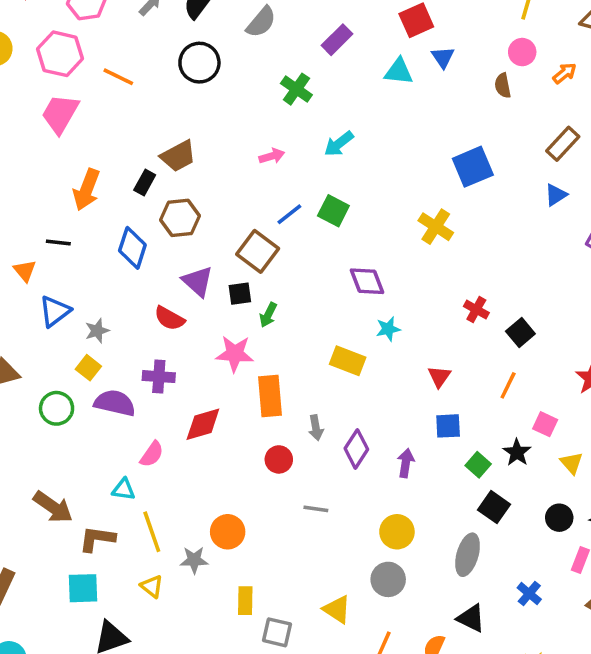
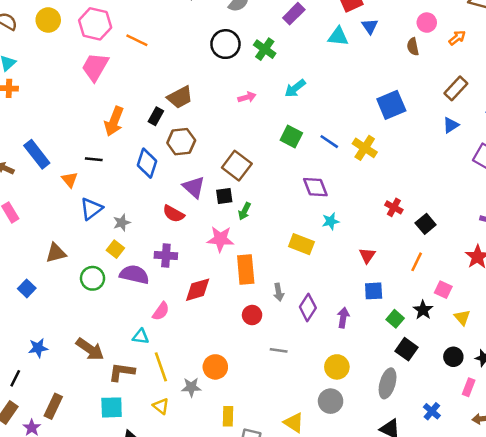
black circle: (199, 63) -> (225, 44), moved
blue line: (289, 214) -> (329, 142), moved, turned 72

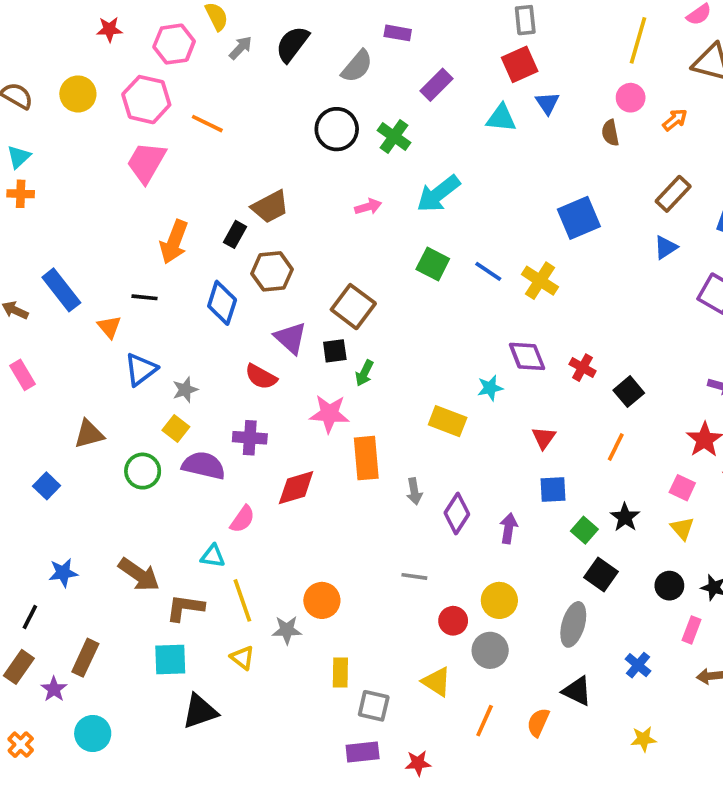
cyan arrow: (295, 88) -> (438, 194), size x1.4
purple diamond: (315, 187) -> (527, 356), moved
pink square: (443, 290) -> (682, 488), moved
red circle: (252, 315) -> (453, 621), moved

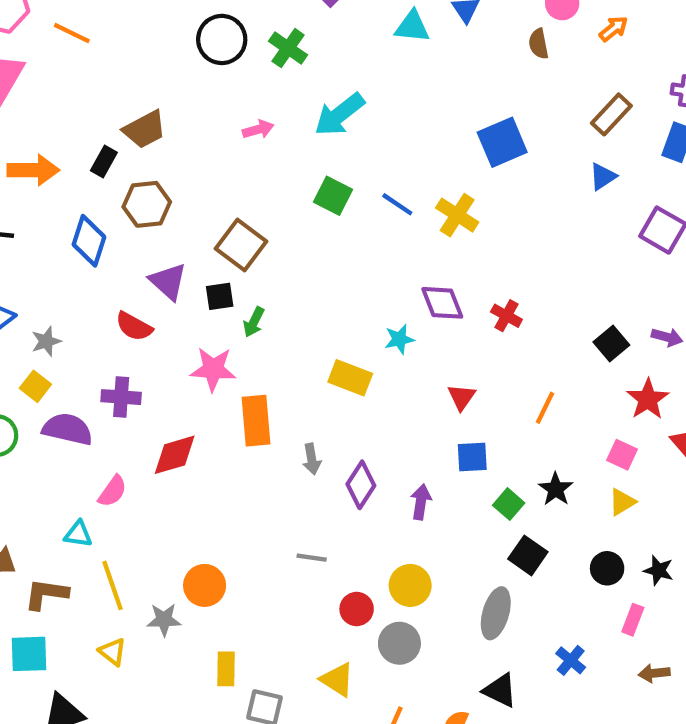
orange arrow: (174, 242) -> (33, 170), turned -111
black square: (629, 392) -> (611, 344), moved
yellow triangle: (682, 528) -> (622, 502), turned 40

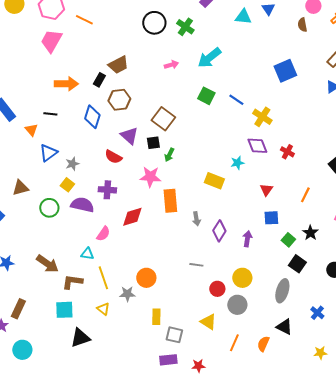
yellow cross: (457, 215) -> (262, 117), moved

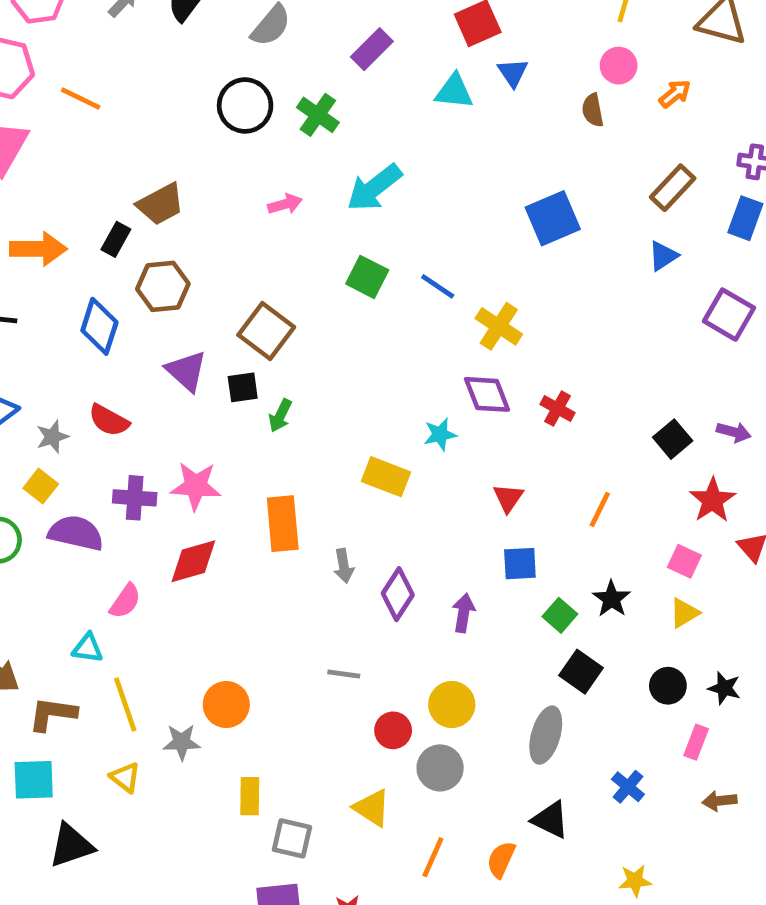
red semicircle: (113, 157) -> (109, 420), moved
pink star: (150, 177) -> (196, 486), moved

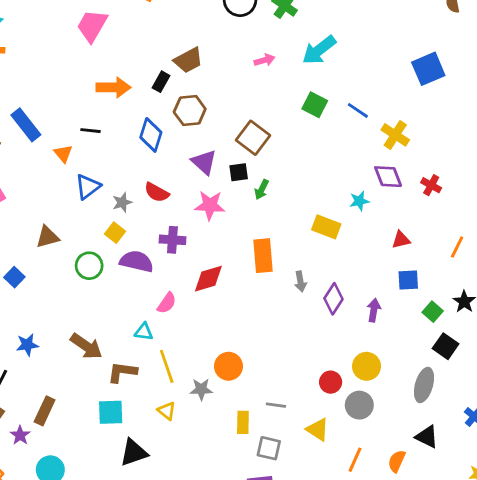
pink star: (196, 486) -> (210, 205), moved
red triangle: (508, 498) -> (401, 240), turned 42
gray line: (344, 674) -> (276, 405), moved

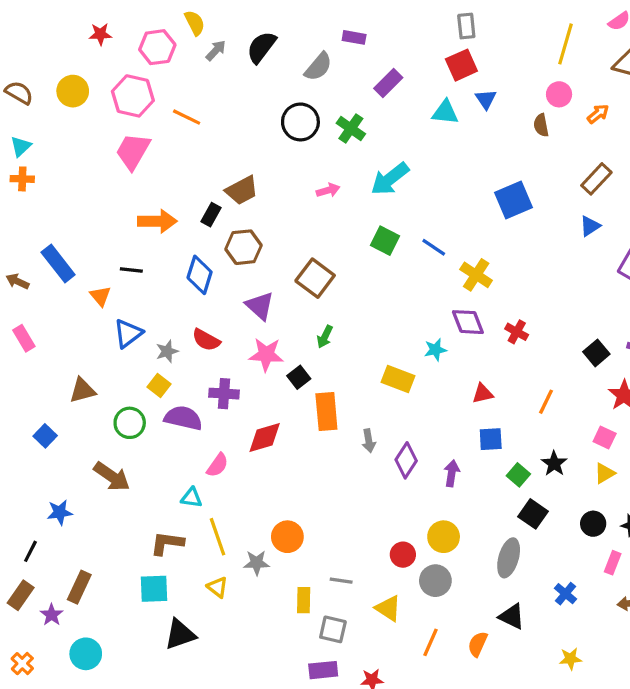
black square: (239, 172) -> (299, 377), moved, turned -30
brown arrow: (86, 346) -> (112, 477), moved

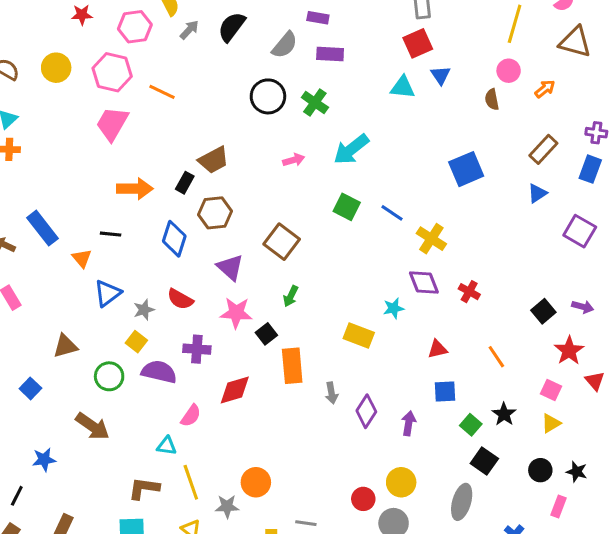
purple rectangle: (388, 83) -> (330, 54), moved, turned 48
orange line: (546, 402) -> (496, 357), turned -60

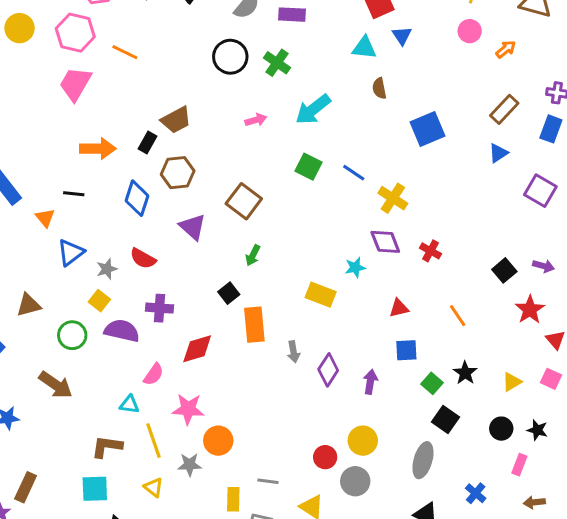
brown semicircle: (492, 99) -> (379, 88), moved
pink star: (236, 313) -> (188, 409), moved
pink square: (551, 390) -> (551, 379), moved

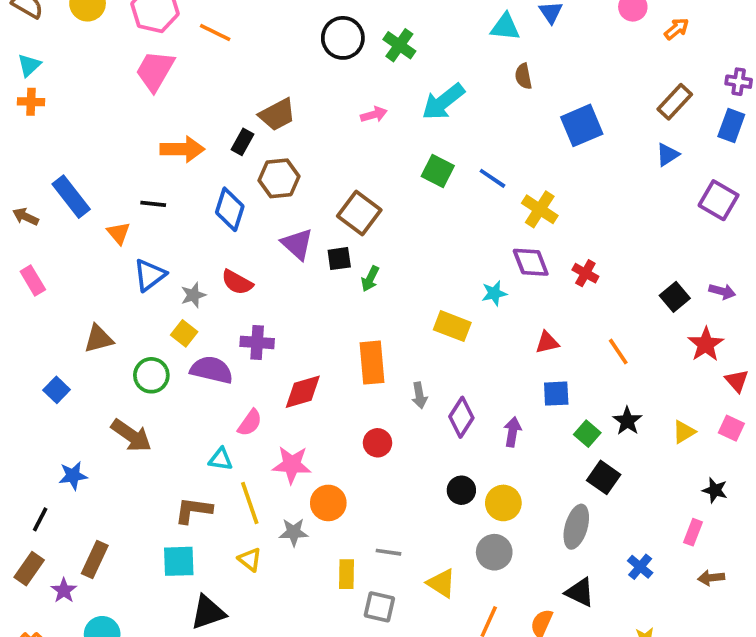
black square: (229, 293) -> (339, 259), moved, turned 30
black circle: (501, 429) -> (461, 490), moved
red circle: (325, 457) -> (378, 443), moved

